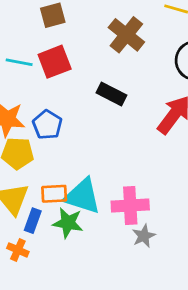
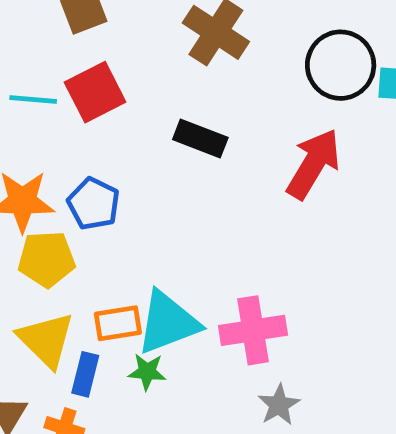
cyan triangle: (82, 196) -> (168, 323), turned -33
green star: (68, 223) -> (147, 372), size x0.7
gray star: (144, 236) -> (279, 405), moved

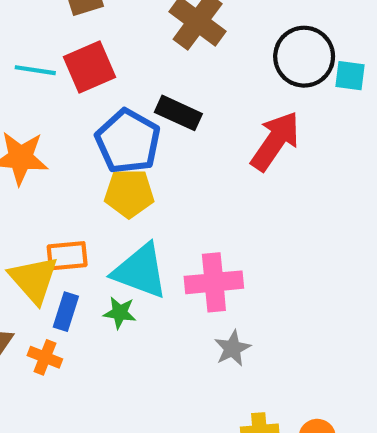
blue pentagon: (94, 204) -> (128, 141), moved, size x1.4
yellow pentagon: (47, 259) -> (129, 193), moved
orange rectangle: (118, 323) -> (67, 256), moved
cyan triangle: (168, 323) -> (140, 271), turned 38

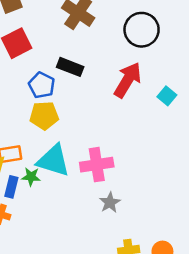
cyan square: (350, 76) -> (167, 96), moved, turned 36
blue pentagon: (128, 141) -> (42, 85), size x0.7
green star: (120, 313) -> (31, 177), moved

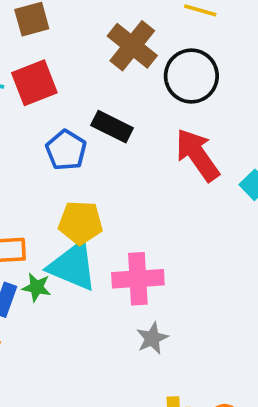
black circle: (142, 30) -> (191, 76), moved
red arrow: (128, 80) -> (197, 155), turned -72
yellow pentagon: (44, 116) -> (80, 223), moved

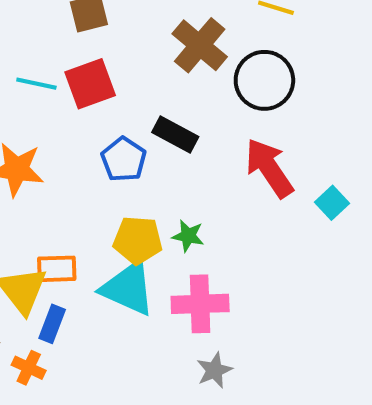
green star: (36, 287) -> (188, 236), moved

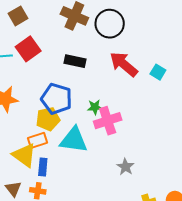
blue pentagon: (124, 159) -> (57, 99), moved, size x1.4
yellow pentagon: (138, 240) -> (48, 119), moved
pink cross: (200, 304) -> (108, 121), moved

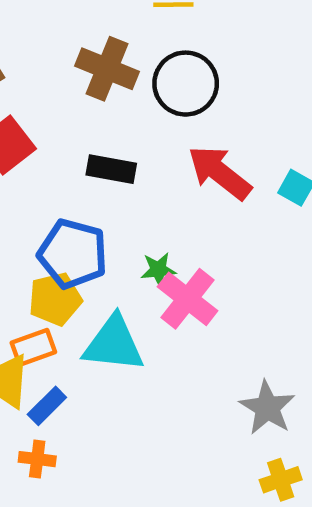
pink cross: (108, 121) -> (188, 299), turned -32
blue rectangle: (43, 167) -> (47, 406), turned 42
gray star: (125, 167) -> (267, 408), moved, size x1.4

